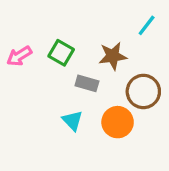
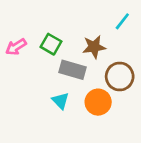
gray rectangle: (87, 83) -> (73, 70), size x1.4

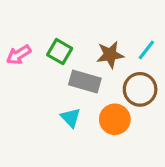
cyan line: (122, 21) -> (146, 50), moved

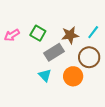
gray rectangle: (85, 81) -> (54, 52), turned -48

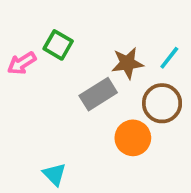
green square: (38, 33) -> (58, 45), moved
cyan triangle: (45, 75) -> (55, 174), moved

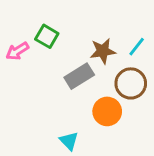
cyan triangle: (55, 174) -> (69, 141), moved

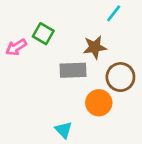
cyan line: (137, 47) -> (114, 13), moved
gray rectangle: (79, 76) -> (73, 70), turned 30

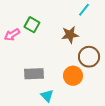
gray rectangle: (73, 70) -> (34, 74), moved

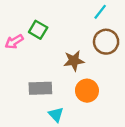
brown star: (70, 35) -> (74, 61), moved
brown circle: (89, 57) -> (106, 42), moved

